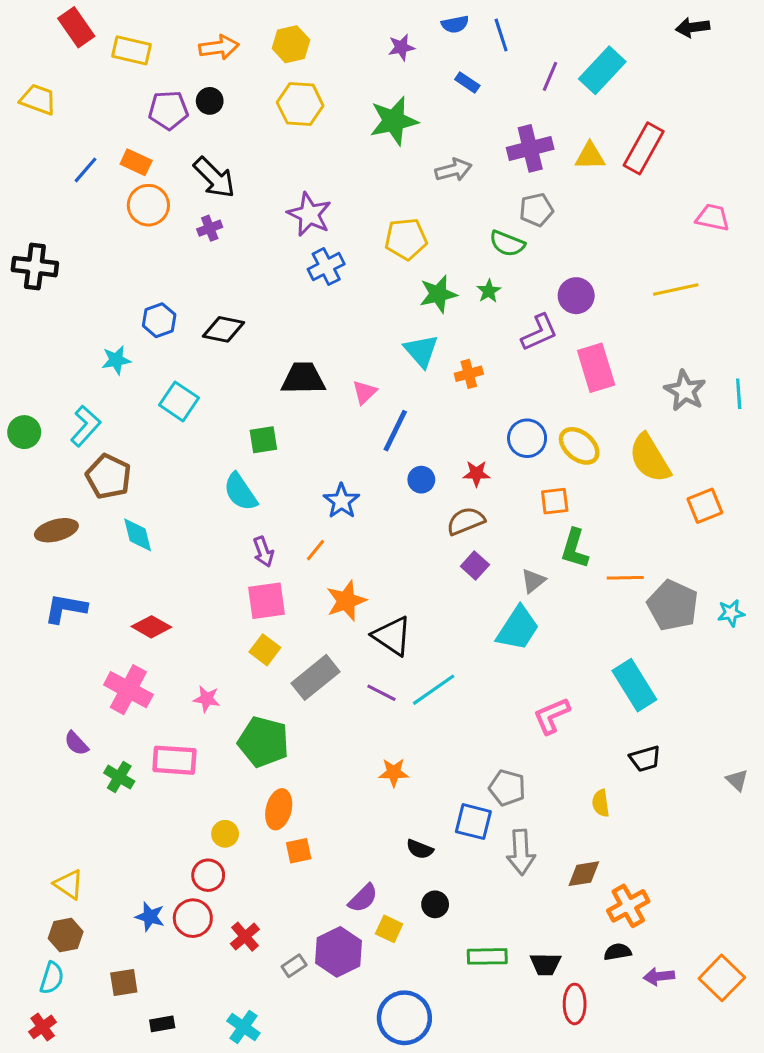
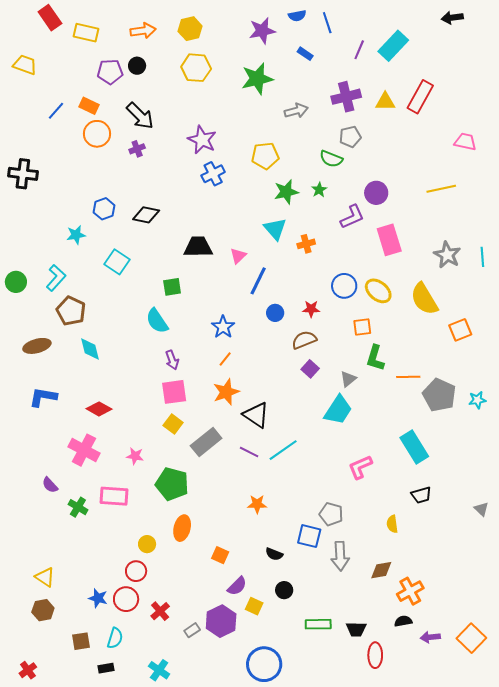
purple star: (401, 47) -> (262, 31), size x1.5
orange line: (315, 550) -> (225, 359), moved
orange square: (299, 851) -> (220, 555), moved, turned 36
cyan semicircle: (52, 978) -> (115, 638), moved

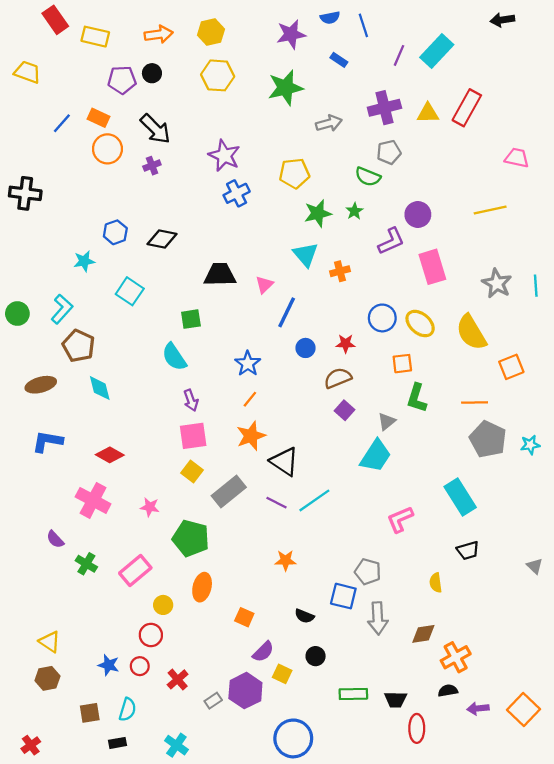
orange line: (408, 377) -> (475, 403), moved
pink rectangle: (114, 496) -> (135, 570), moved, turned -44
red circle: (126, 599) -> (140, 666), size x0.7

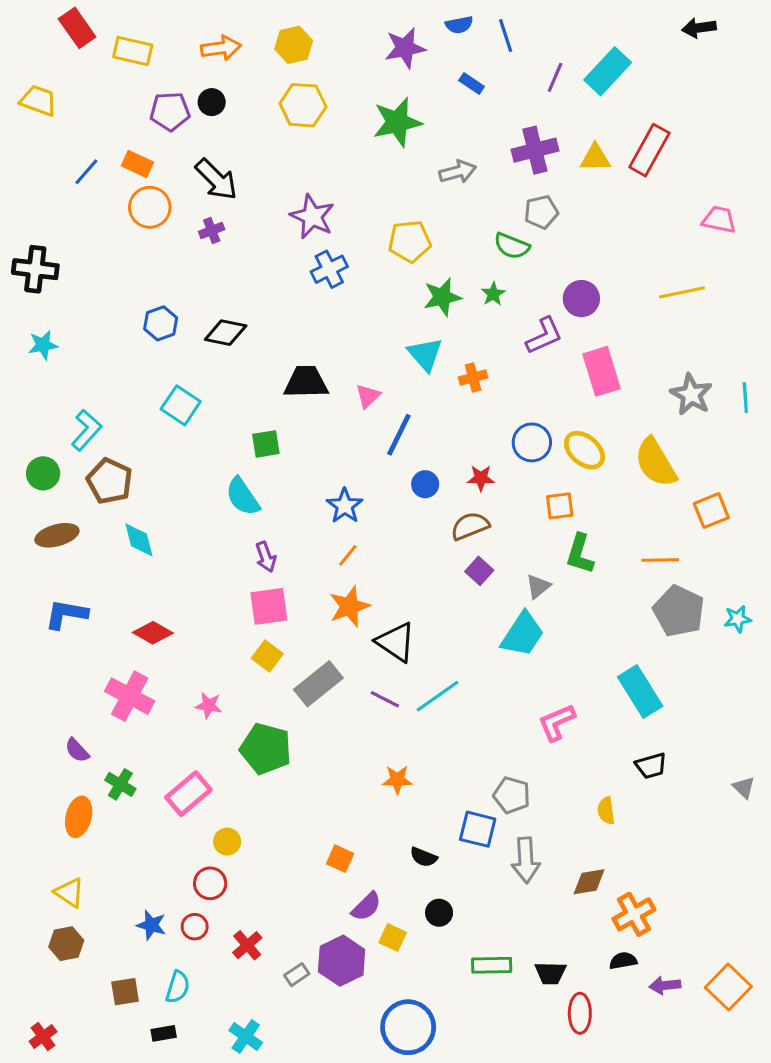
cyan star: (84, 261) -> (43, 345), moved
green circle: (17, 314) -> (43, 473), moved
orange ellipse: (202, 587) -> (79, 817), moved

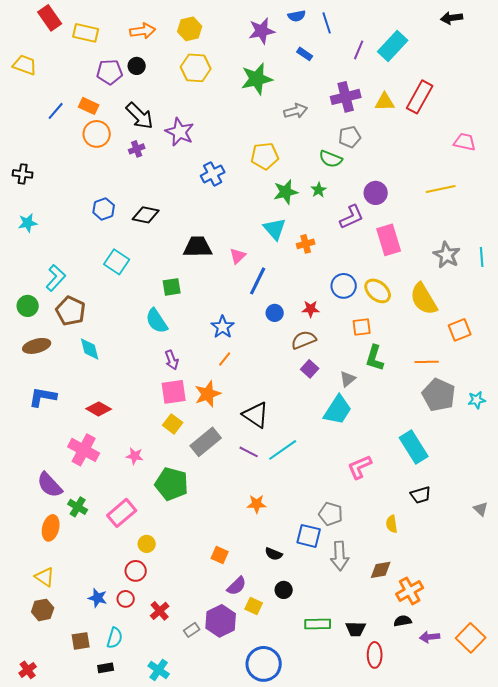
purple star: (312, 217) -> (180, 132), moved
black cross: (35, 269) -> (23, 174), size x0.7
orange star: (349, 606) -> (208, 394), moved
purple semicircle: (77, 750) -> (50, 485), size x1.6

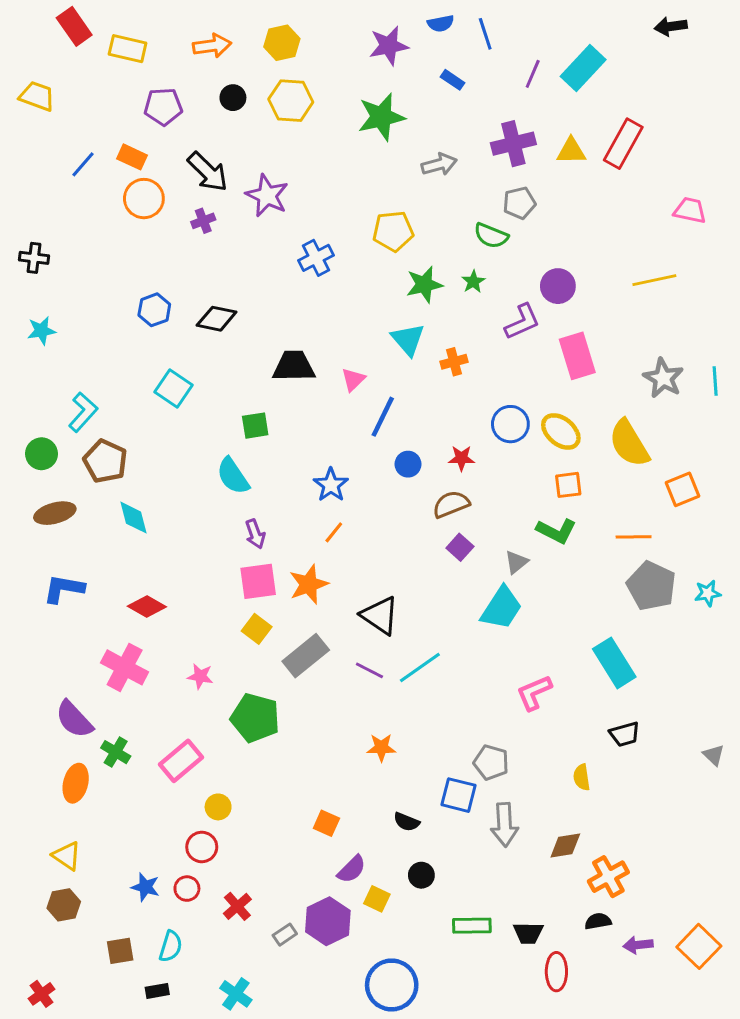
black circle: (137, 66) -> (233, 98), moved
orange square: (362, 327) -> (568, 485), moved
green L-shape: (375, 358) -> (556, 531), turned -80

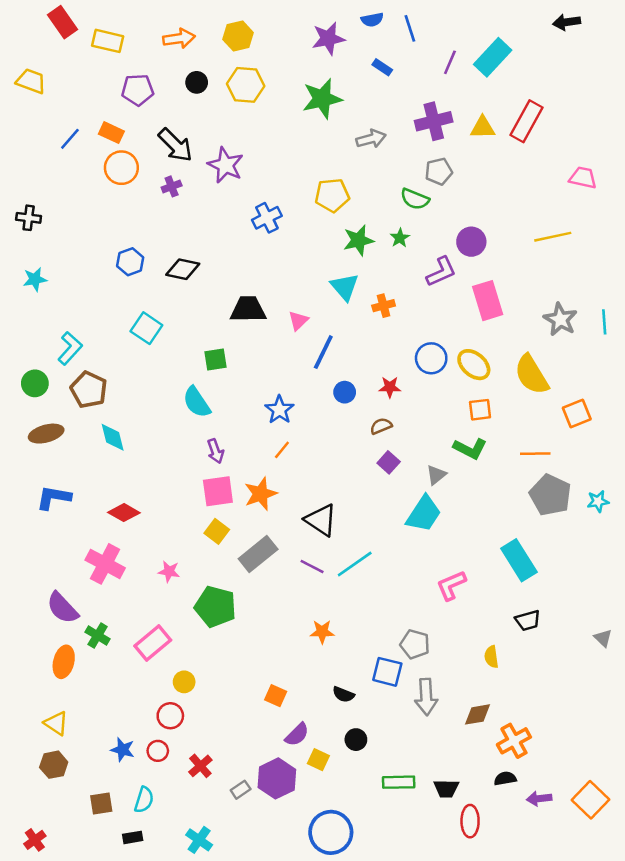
brown semicircle: (451, 504) -> (381, 426), size x0.7

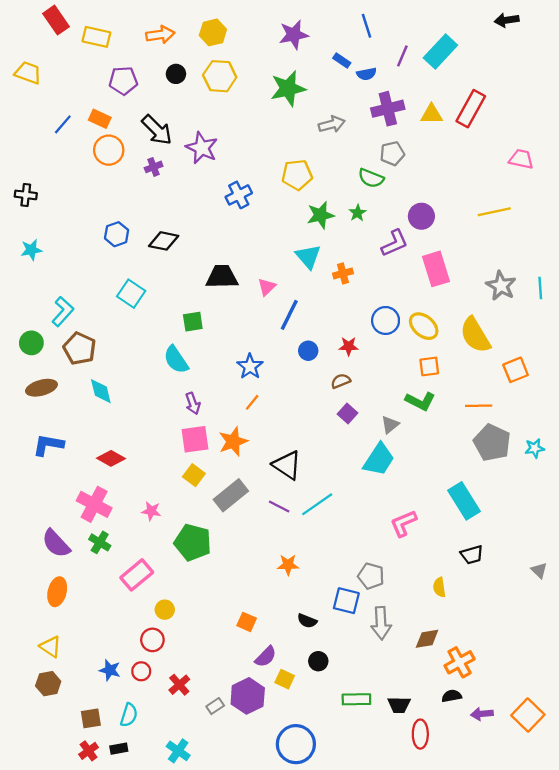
blue semicircle: (372, 20) -> (366, 74), moved
green cross: (98, 635) -> (100, 542), moved
red cross: (35, 840) -> (89, 751), moved

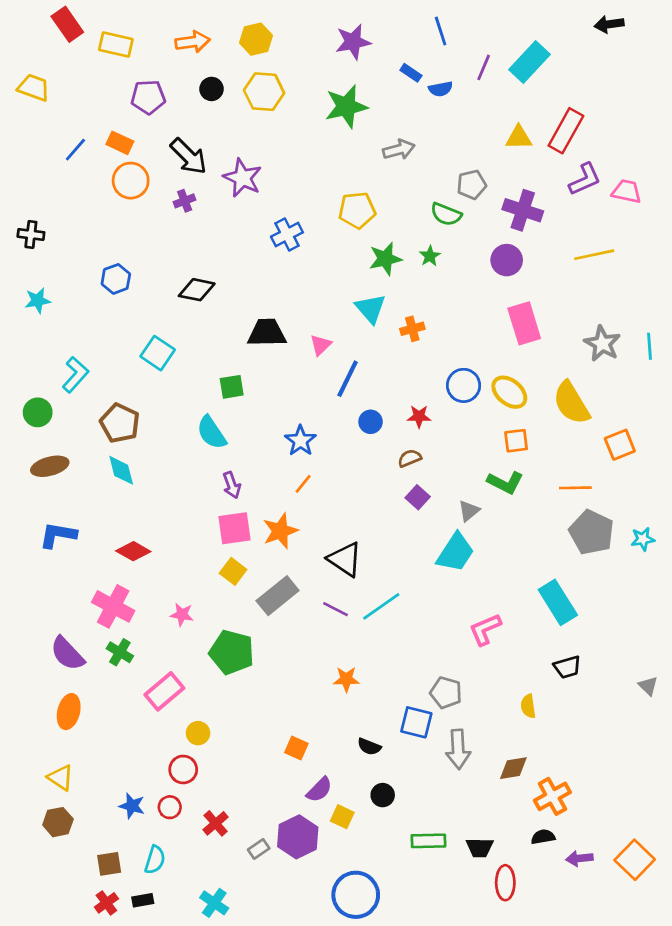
purple cross: (388, 109) -> (523, 210), moved, turned 32
blue hexagon: (117, 234) -> (116, 279), moved
purple L-shape: (395, 243) -> (585, 179), moved
brown pentagon: (80, 348) -> (120, 423), moved

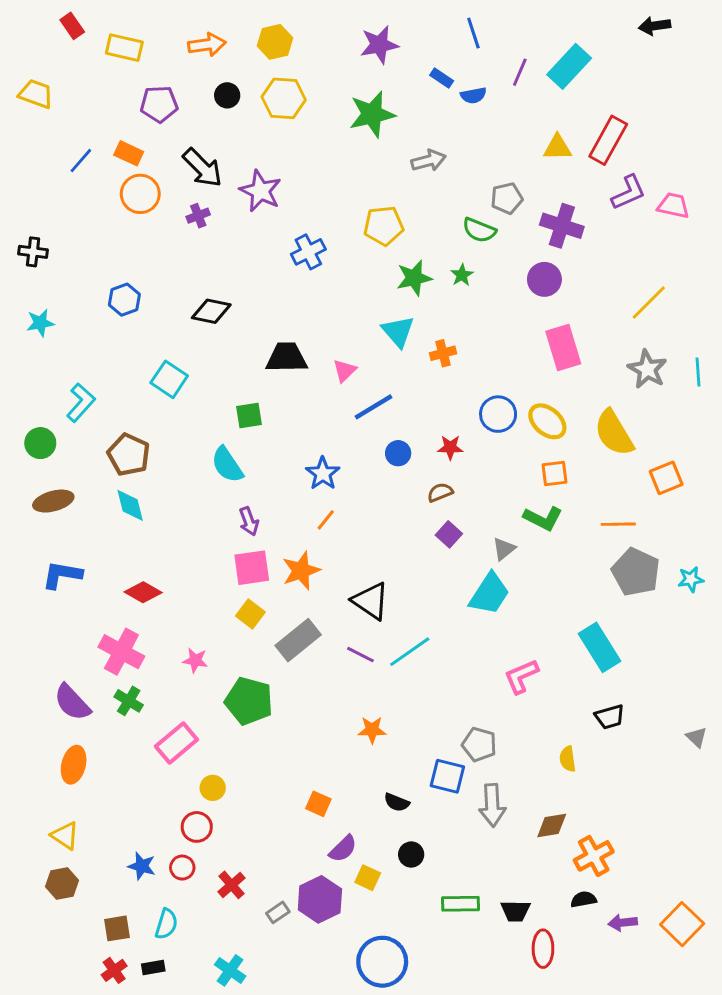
red rectangle: (67, 24) -> (72, 26), size x0.7
yellow line: (594, 255) -> (649, 303), moved, turned -33
blue line: (348, 379) -> (373, 407), turned 33

